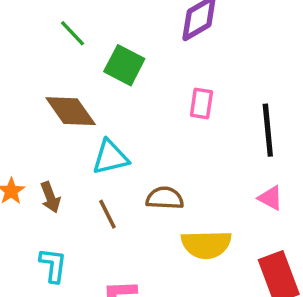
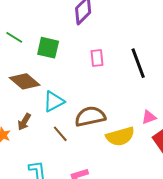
brown arrow: (50, 197) -> (24, 122), moved, turned 66
brown semicircle: (165, 198) -> (90, 116), size x1.4
pink triangle: (270, 198) -> (149, 117), moved, turned -35

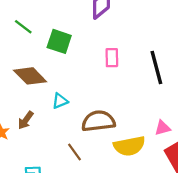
cyan triangle: (54, 101) -> (60, 101), size x0.7
brown line: (60, 134) -> (75, 152), moved

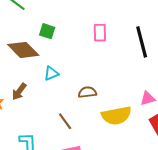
green square: (59, 41) -> (47, 31), moved, size x0.7
brown semicircle: (98, 121) -> (87, 92), size x0.6

